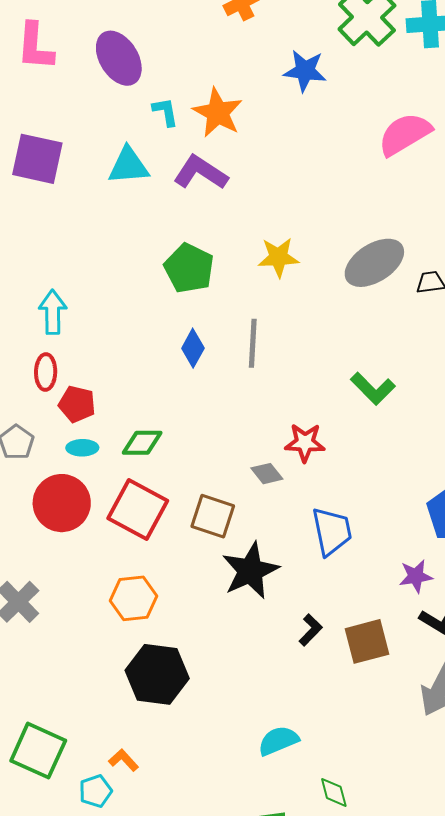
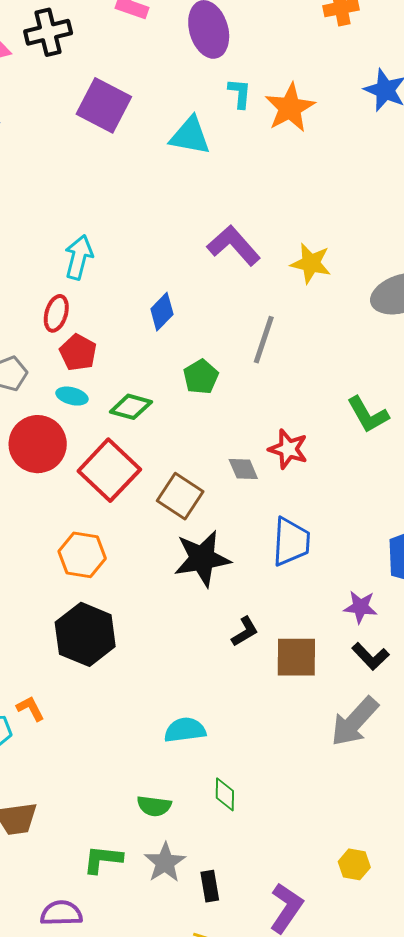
purple L-shape: (201, 173) -> (234, 245), moved
green pentagon: (189, 268) -> (201, 377), moved, size x0.7
blue diamond: (193, 348) -> (162, 312), moved

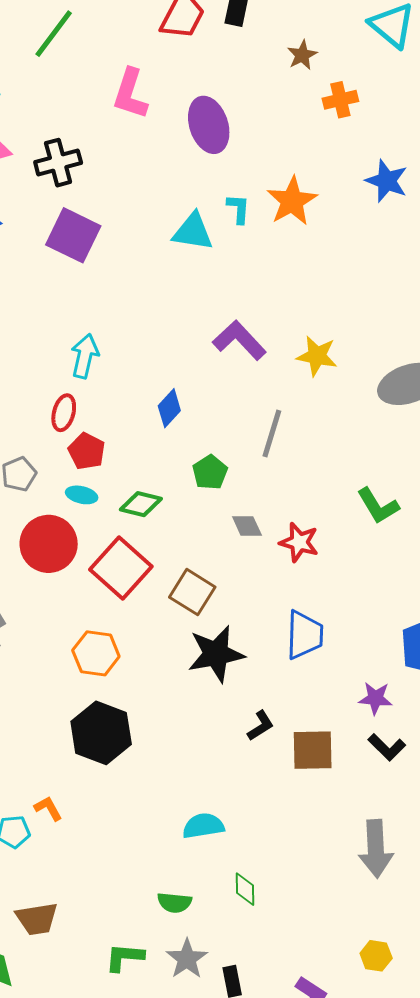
black cross: (48, 32) -> (58, 163), moved
cyan L-shape: (240, 93) -> (238, 209), moved
purple square: (104, 105) -> (73, 235), moved
gray diamond: (243, 469) -> (247, 526), moved
gray arrow: (355, 722) -> (376, 849), moved, turned -44

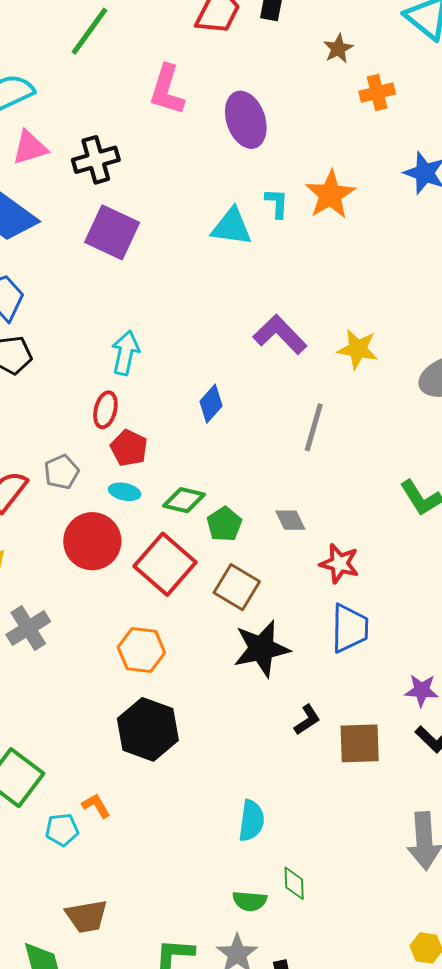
green pentagon: (210, 472) -> (224, 524), moved
red star: (299, 542) -> (339, 563), moved
cyan semicircle: (203, 826) -> (251, 821), turned 108
green semicircle: (174, 903) -> (250, 901), moved

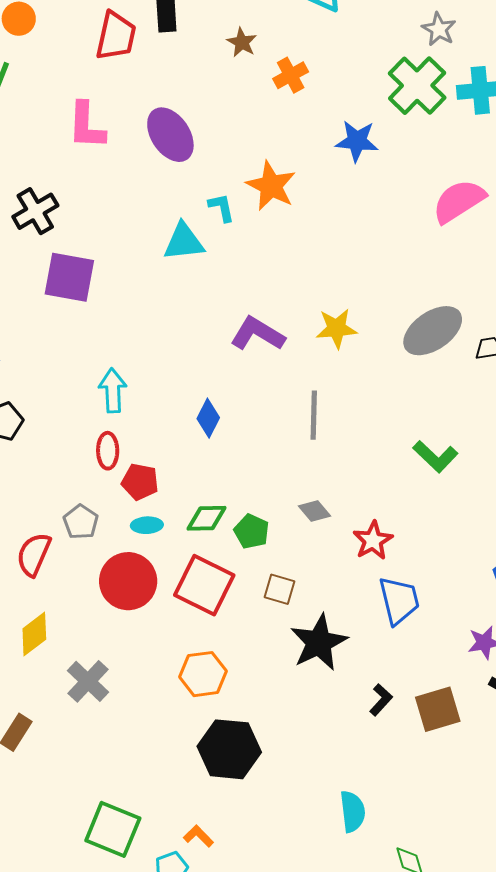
red star: (339, 563) -> (373, 540), turned -30
brown square: (237, 587) -> (279, 589), size x0.7

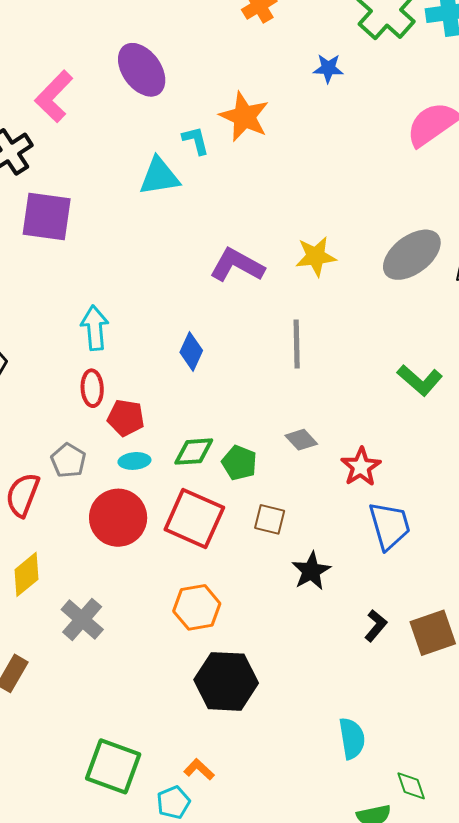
pink L-shape: (86, 126) -> (54, 96), moved, turned 44
blue star: (357, 141) -> (328, 68), size x0.7
black star: (319, 642) -> (311, 571), size x0.7

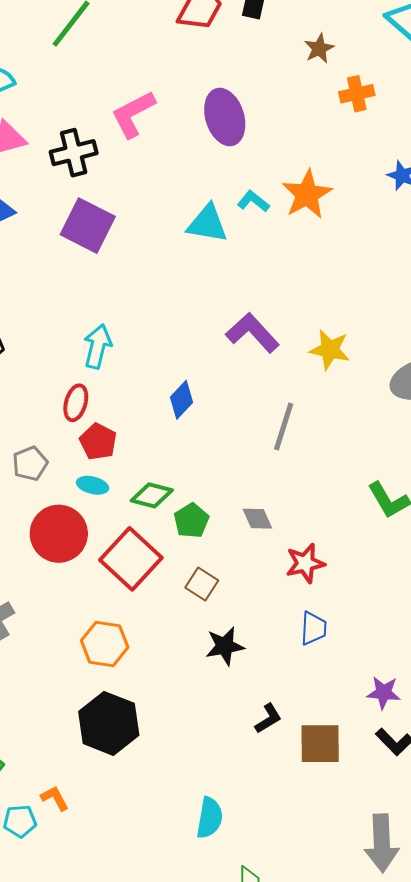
cyan L-shape: (196, 140) -> (253, 201), turned -56
blue trapezoid: (390, 526) -> (313, 628), size x0.7

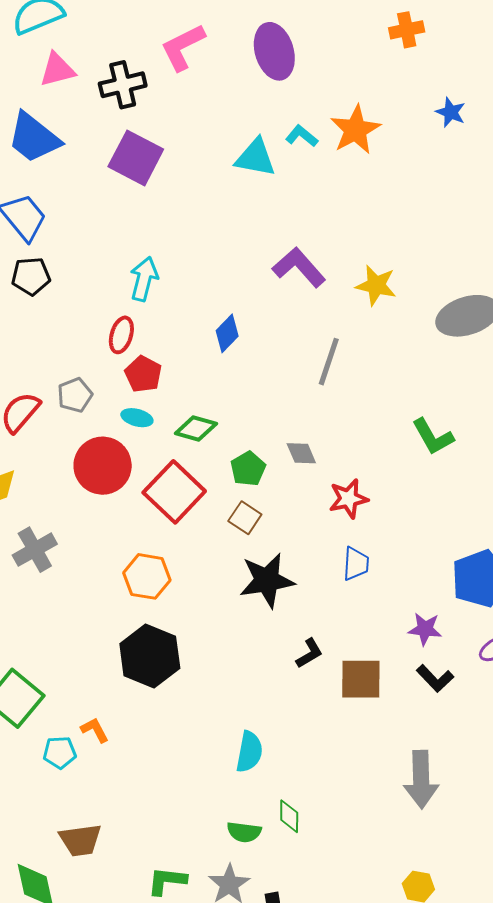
green pentagon: (191, 521) -> (248, 469), moved
black star: (225, 646) -> (267, 580), size x1.4

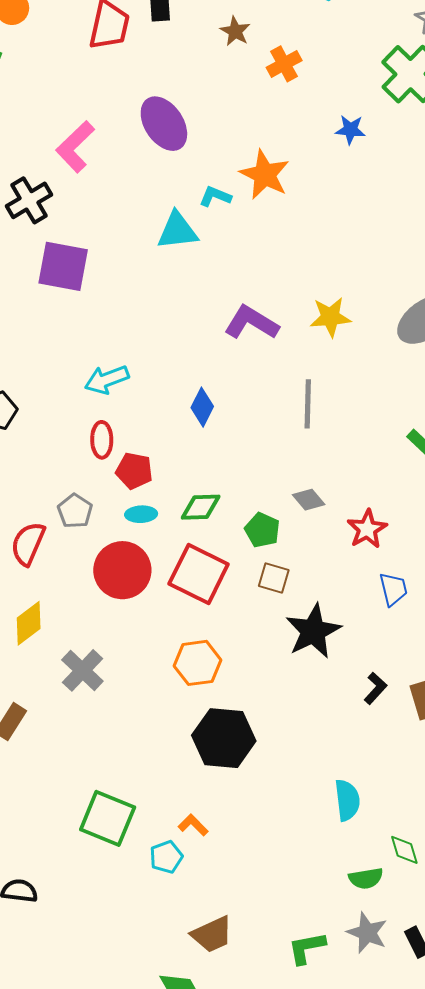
cyan arrow: (144, 279) -> (107, 380), turned -108

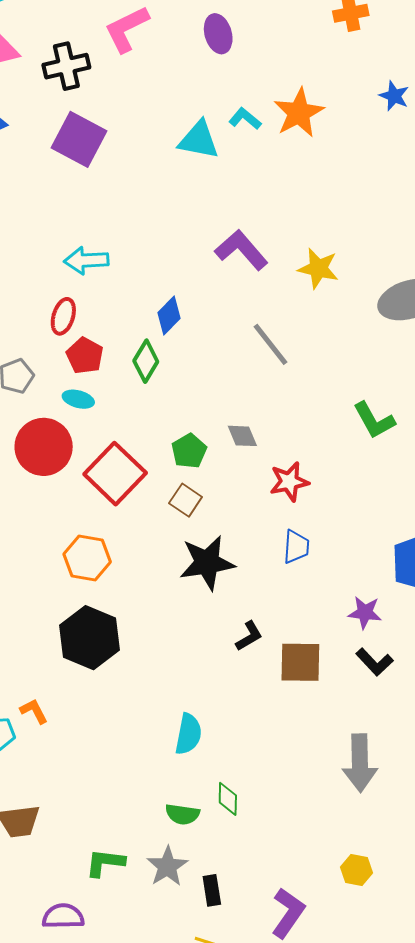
purple ellipse: (164, 124) -> (218, 34), size x0.7
gray line: (308, 404) -> (271, 344), turned -57
green diamond: (201, 507) -> (146, 361), moved, turned -75

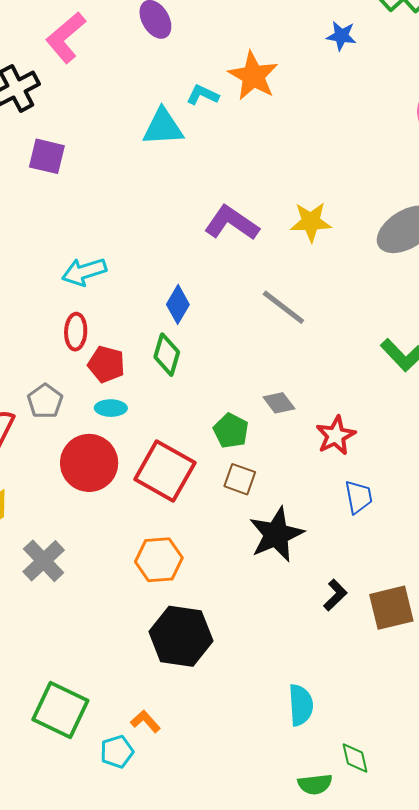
purple square: (79, 139) -> (47, 156), size x0.7

